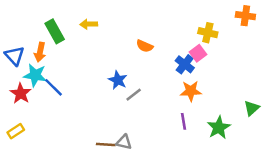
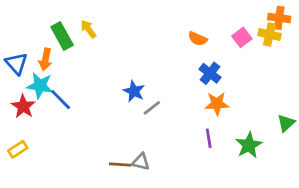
yellow arrow: (89, 24) -> (88, 29), moved, turned 56
yellow cross: (208, 33) -> (269, 35), moved
orange semicircle: (145, 46) -> (198, 39), moved
pink square: (198, 53) -> (242, 37), moved

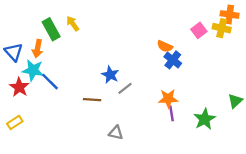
orange semicircle: (198, 39) -> (165, 46), moved
orange star: (217, 104) -> (168, 99), moved
brown line: (120, 165) -> (92, 100), moved

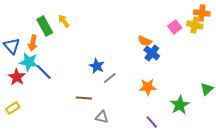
brown line: (92, 100) -> (84, 98), moved
purple line: (172, 113) -> (152, 122), moved, turned -32

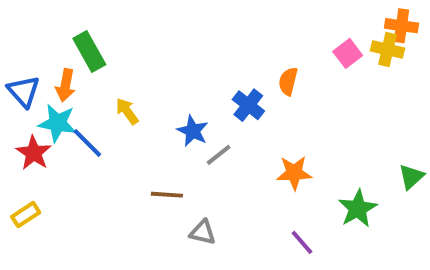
yellow arrow: (64, 21) -> (127, 111), moved
orange semicircle: (145, 41) -> (288, 81), turned 80
blue cross: (152, 53) -> (248, 105), moved

